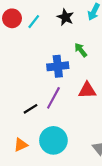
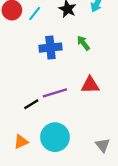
blue cross: (58, 66) -> (50, 48), moved
purple line: (53, 98) -> (55, 93), turned 45

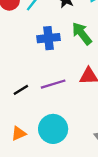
green arrow: (83, 43) -> (82, 34), size x1.5
black line: (31, 104) -> (21, 90), moved

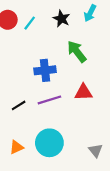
blue cross: (48, 38) -> (45, 70), moved

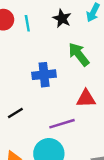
cyan line: (30, 23) -> (27, 23), turned -48
purple line: (49, 100) -> (62, 124), moved

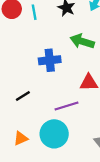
green arrow: (79, 54) -> (82, 41), turned -35

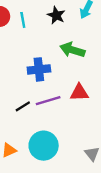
black line: (23, 96) -> (23, 106), moved
purple line: (66, 106) -> (48, 101), moved

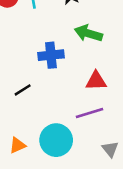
purple line: (48, 101) -> (90, 113), moved
black line: (23, 106) -> (23, 90), moved

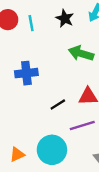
blue cross: (51, 55) -> (26, 73), moved
black line: (23, 90) -> (58, 104), moved

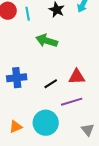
green arrow: (81, 53) -> (47, 41), moved
blue cross: (26, 73) -> (17, 78), moved

